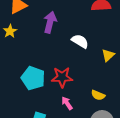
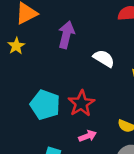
red star: (62, 77) -> (81, 103), turned -30
pink arrow: (67, 103) -> (88, 136), turned 104

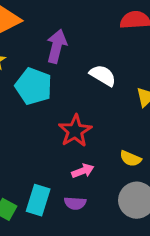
cyan pentagon: (45, 105) -> (34, 86), moved

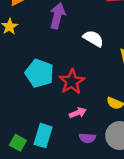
cyan pentagon: (34, 86) -> (39, 73), moved
purple semicircle: (75, 203) -> (87, 138), moved

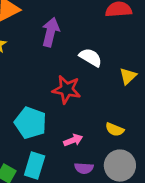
cyan pentagon: (39, 73) -> (31, 123), moved
red star: (72, 82) -> (67, 89), moved, turned -30

